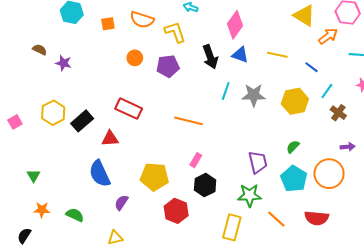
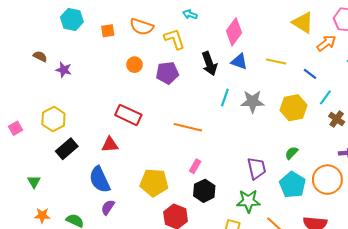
black rectangle: (82, 121) -> (67, 149), moved
purple semicircle: (121, 203) -> (108, 207), moved

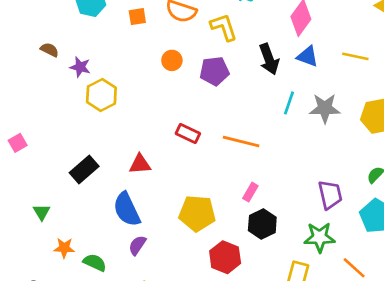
red rectangle: (128, 115) -> (188, 134), moved, size x0.7
yellow hexagon: (53, 119) -> (101, 95), moved
orange star: (42, 215) -> (64, 248), moved

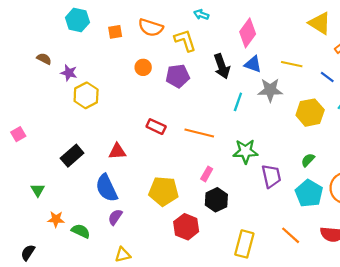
gray star: (325, 108) -> (270, 90), moved
green star: (320, 237) -> (245, 151), moved

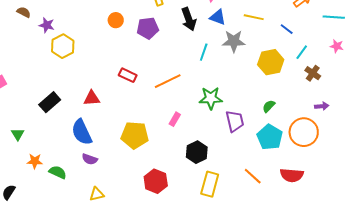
orange line: (199, 133) -> (168, 81), turned -40
black hexagon: (216, 200) -> (197, 152), moved
purple semicircle: (115, 217) -> (90, 159), turned -105
red hexagon: (186, 227) -> (156, 181), moved

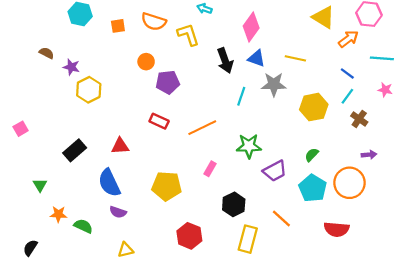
purple pentagon: (148, 28) -> (168, 82), moved
blue line: (287, 29) -> (347, 74), moved
purple trapezoid: (235, 121) -> (275, 171), turned 75
orange line: (253, 176) -> (281, 219), moved

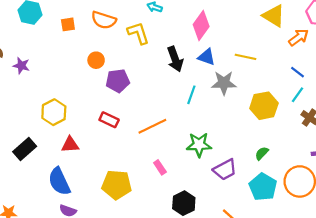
yellow hexagon: (89, 90) -> (54, 112), moved
pink rectangle: (210, 169) -> (160, 167), turned -64

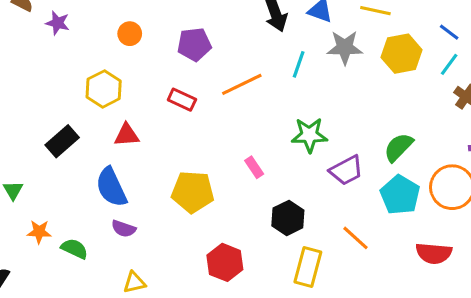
orange circle: (96, 60) -> (130, 34), moved
yellow hexagon: (264, 106) -> (402, 54), moved
orange line: (152, 126) -> (242, 84), moved
green semicircle: (262, 153) -> (398, 147), size x1.5

